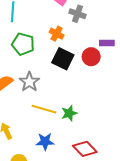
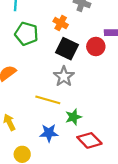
gray star: (29, 82) -> (64, 76), moved
green star: (69, 113) -> (73, 117), moved

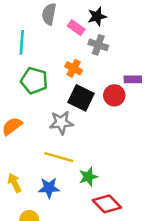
gray star: (64, 76) -> (61, 123), moved, turned 30
blue star: (49, 133) -> (49, 188), moved

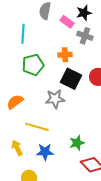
orange cross: (74, 68) -> (65, 55), turned -32
green pentagon: (34, 81) -> (33, 65), turned -30
yellow line: (59, 157) -> (37, 127), moved

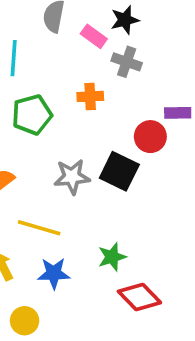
black square: (71, 79) -> (119, 171), moved

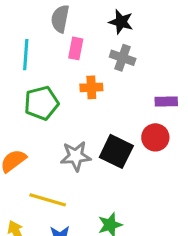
black star: (125, 20) -> (121, 22), turned 30
pink rectangle: (94, 36) -> (76, 48), moved, turned 65
red circle: (150, 137) -> (155, 137), moved

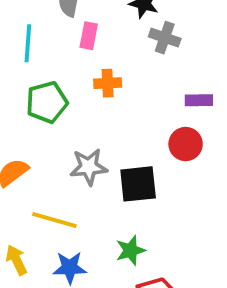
gray cross: (123, 58) -> (165, 38), moved
black square: (116, 151) -> (138, 184), moved, turned -32

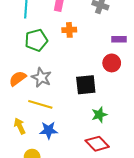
gray star: (89, 167) -> (41, 77), moved, turned 30
green star: (130, 250) -> (99, 115), moved

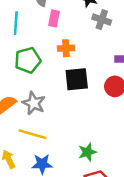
black square: (86, 85) -> (77, 79), moved
green star: (99, 115) -> (87, 152), moved

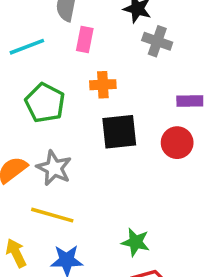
cyan line: (16, 23) -> (27, 47), turned 65
green pentagon: (28, 60) -> (45, 103), turned -30
green star: (87, 152) -> (135, 242), turned 30

